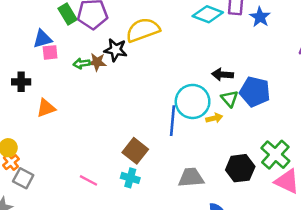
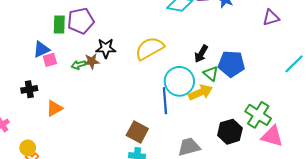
green rectangle: (67, 14) -> (59, 24), turned 42
yellow semicircle: (143, 30) -> (150, 48), moved
black arrow: (223, 75) -> (201, 54), turned -54
yellow arrow: (214, 118) -> (200, 92), size x1.6

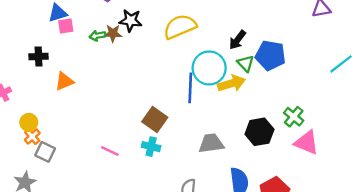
green cross: (258, 115) -> (294, 117), size x0.7

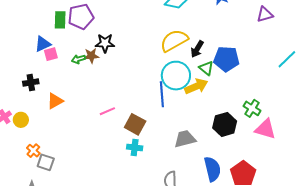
yellow semicircle: (180, 27) -> (174, 41), moved
yellow circle: (29, 122) -> (21, 120), moved
pink line: (110, 151) -> (107, 111), moved, turned -42

